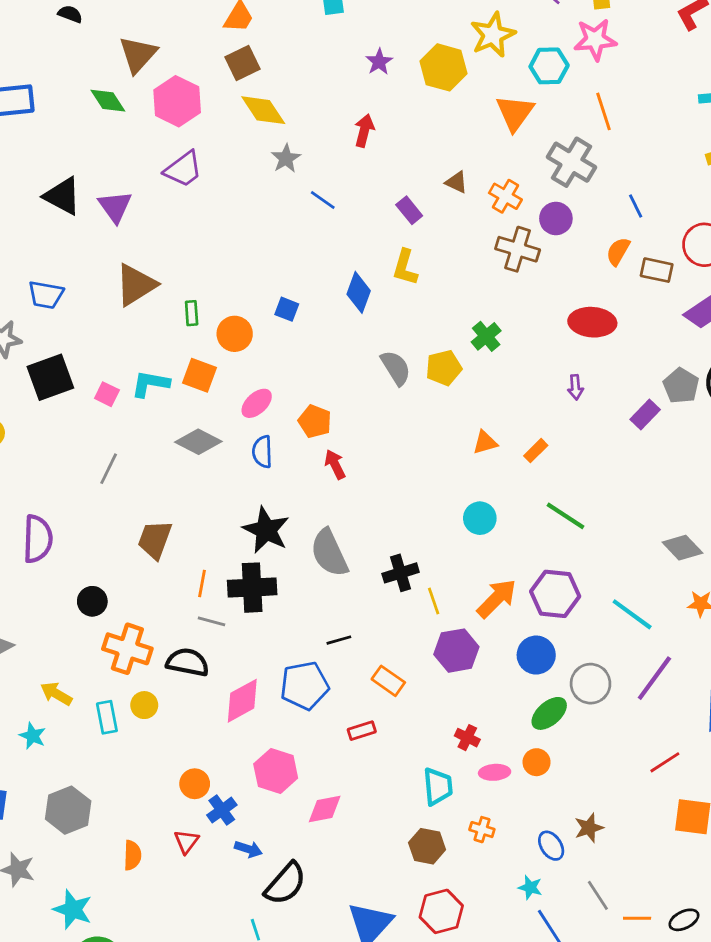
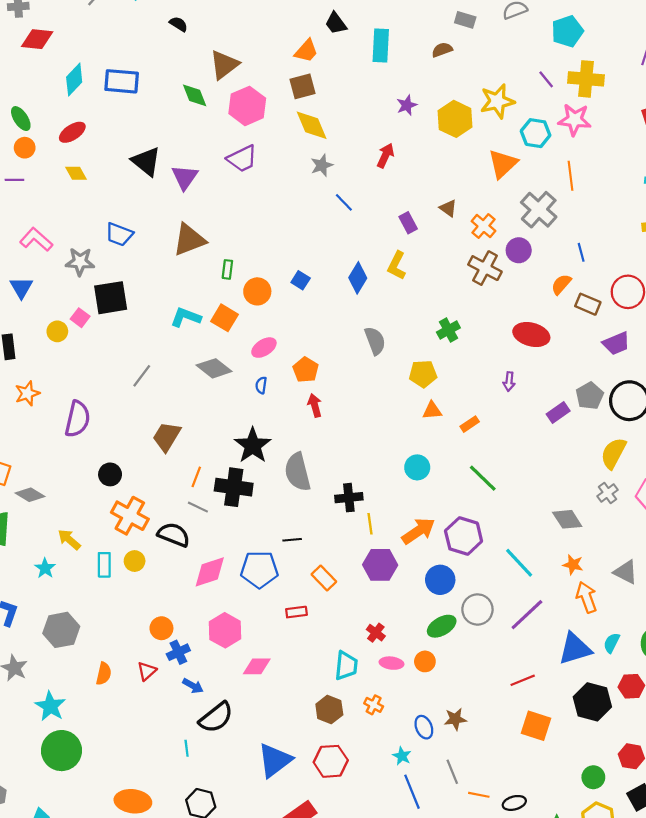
yellow pentagon: (444, 368) -> (423, 374), moved
pink square: (107, 394) -> (80, 318), moved
blue semicircle: (262, 452) -> (261, 385), size x0.7

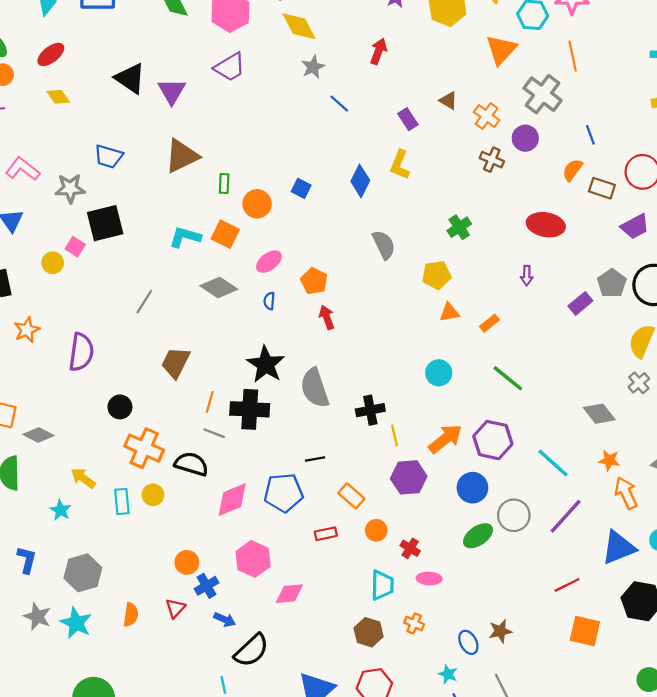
brown cross: (485, 268) -> (492, 160), size x0.7
orange circle: (425, 661) -> (376, 530), moved
cyan star: (50, 706) -> (76, 623), moved

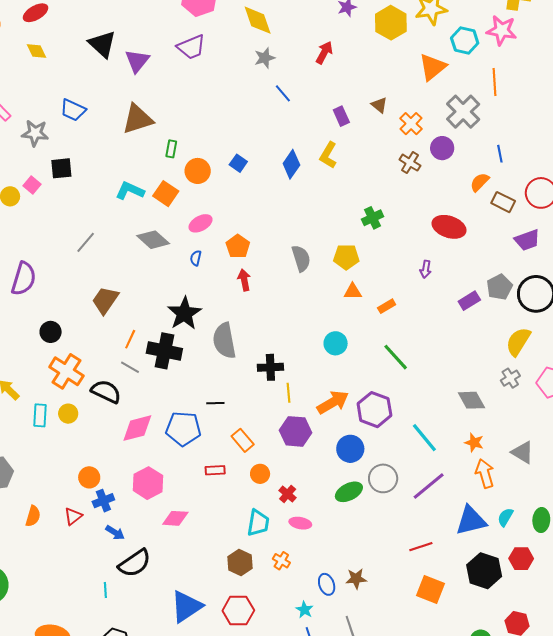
black square: (105, 223) -> (61, 168), size x0.7
gray semicircle: (384, 245) -> (301, 258), moved

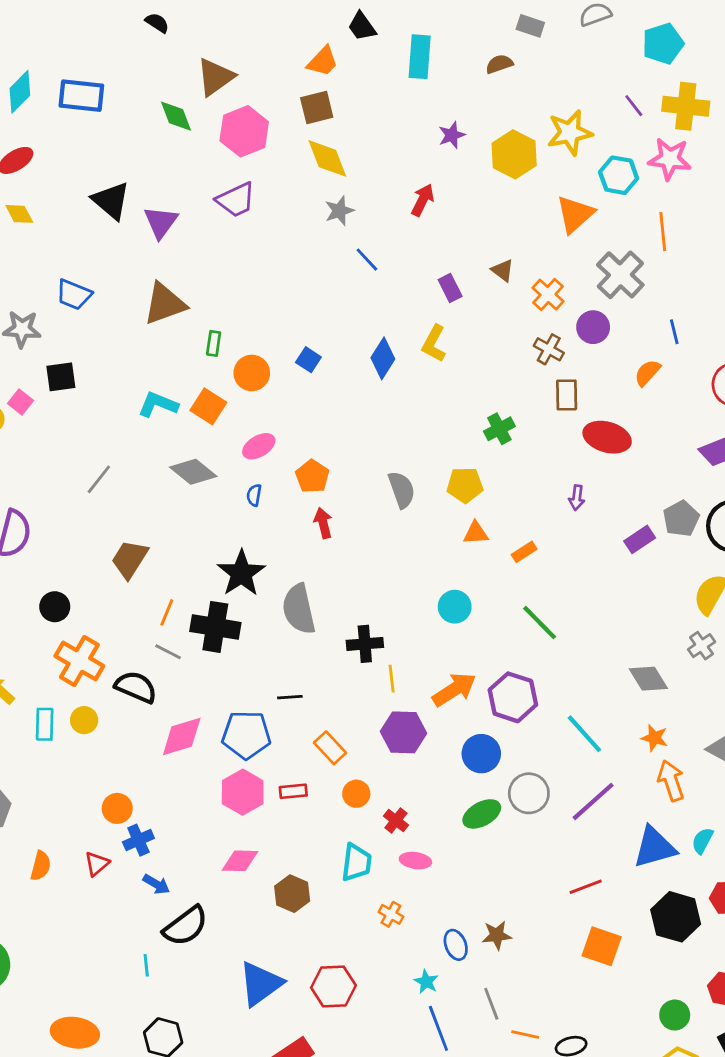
brown rectangle: (503, 202) -> (567, 395), moved, turned 65
pink hexagon: (148, 483) -> (243, 792), moved
brown hexagon: (240, 563) -> (292, 894), moved

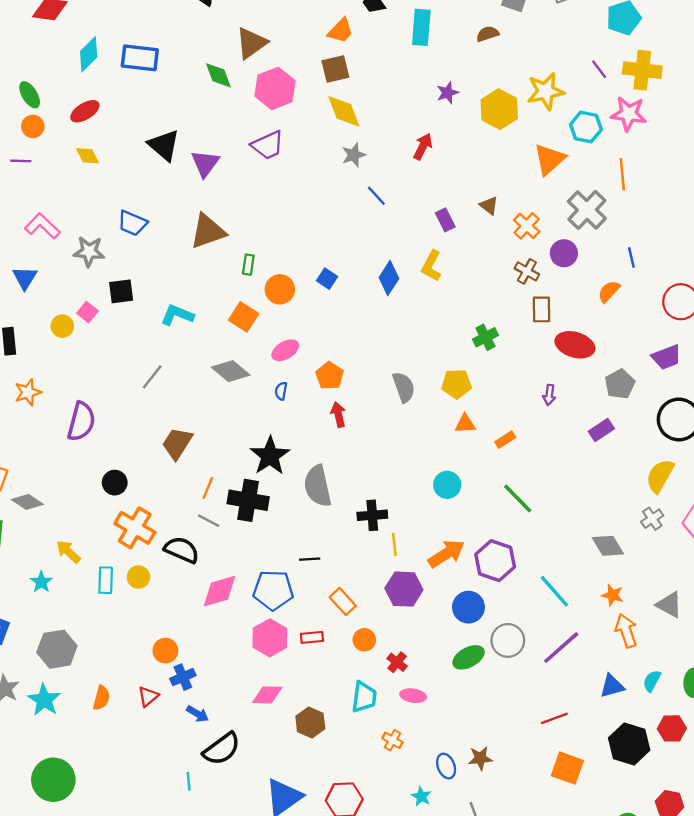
cyan L-shape: (158, 404) -> (177, 315), moved
gray pentagon: (681, 519) -> (620, 384), moved
blue triangle: (654, 847) -> (612, 686), size x0.7

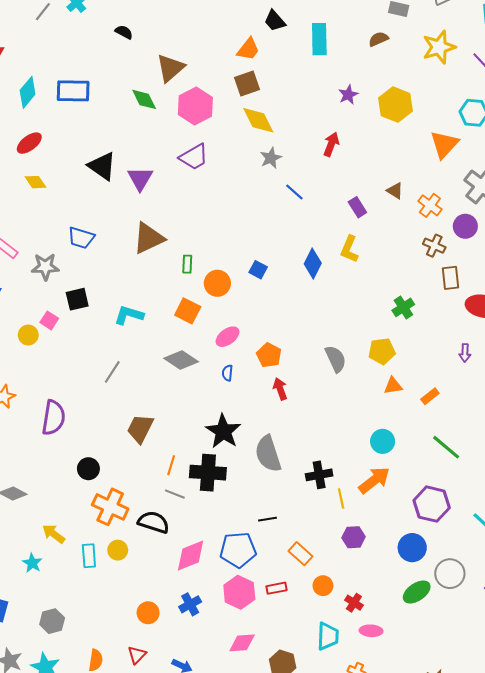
yellow star: (546, 91) -> (439, 47), moved
orange arrow: (446, 554) -> (374, 480), moved
purple hexagon: (404, 589) -> (354, 537), size x0.7
gray hexagon: (57, 649) -> (52, 621), size x0.7
blue cross: (183, 677) -> (190, 604), moved

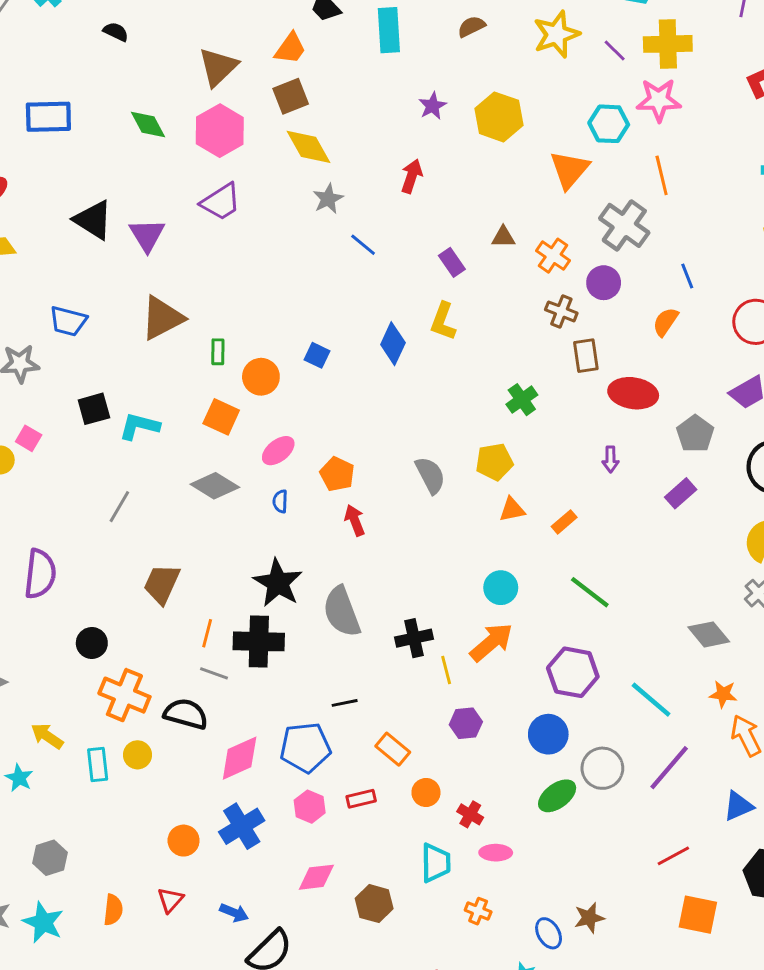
brown triangle: (170, 68) -> (218, 67), moved
brown triangle: (395, 191) -> (503, 237), turned -30
black square: (77, 299) -> (94, 409), moved
pink hexagon: (239, 592) -> (310, 807), size x0.7
blue cross: (190, 604) -> (242, 826), size x1.4

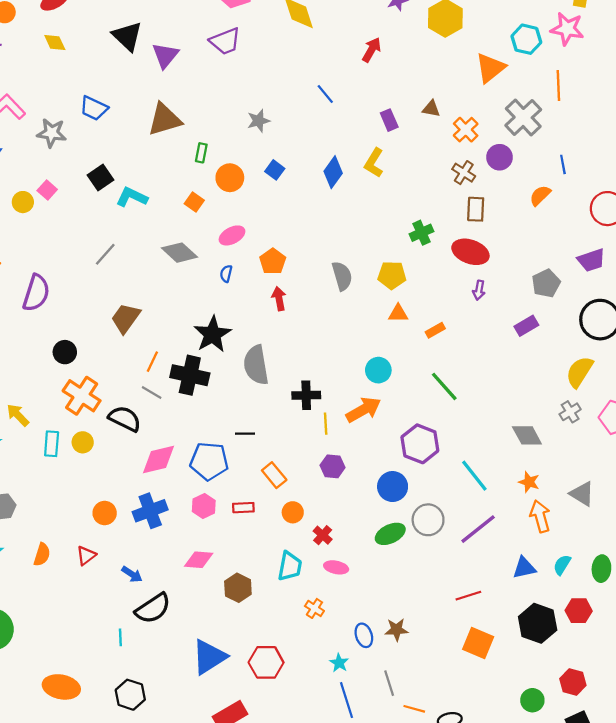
gray star: (328, 199) -> (259, 121), moved
red ellipse: (633, 393) -> (470, 252), moved
black square: (94, 409) -> (100, 177), turned -30
orange square: (221, 417) -> (194, 202), size x0.7

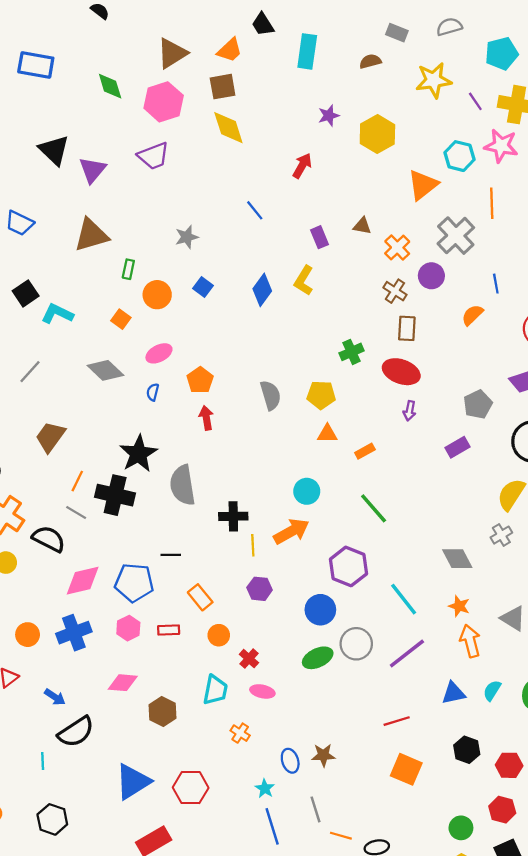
red hexagon: (579, 611) -> (509, 765), moved
black hexagon: (538, 623) -> (467, 750), size x0.7

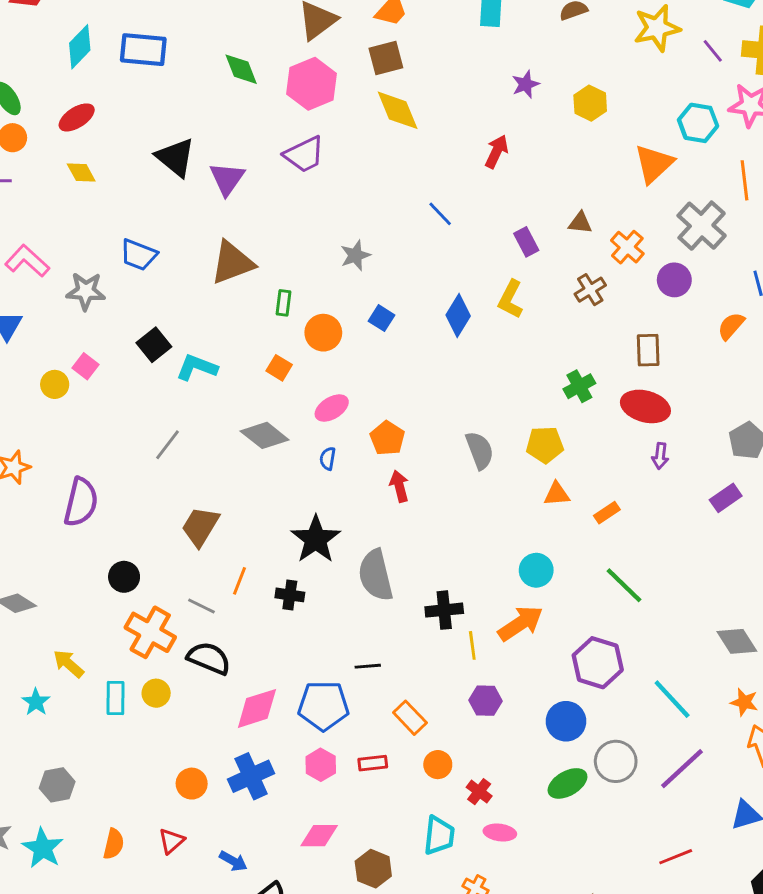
yellow hexagon: (377, 134) -> (590, 103), size x0.7
brown cross: (395, 291) -> (590, 290), moved, turned 30
black cross: (115, 495) -> (290, 595), size x0.6
gray line: (76, 512) -> (201, 606), moved

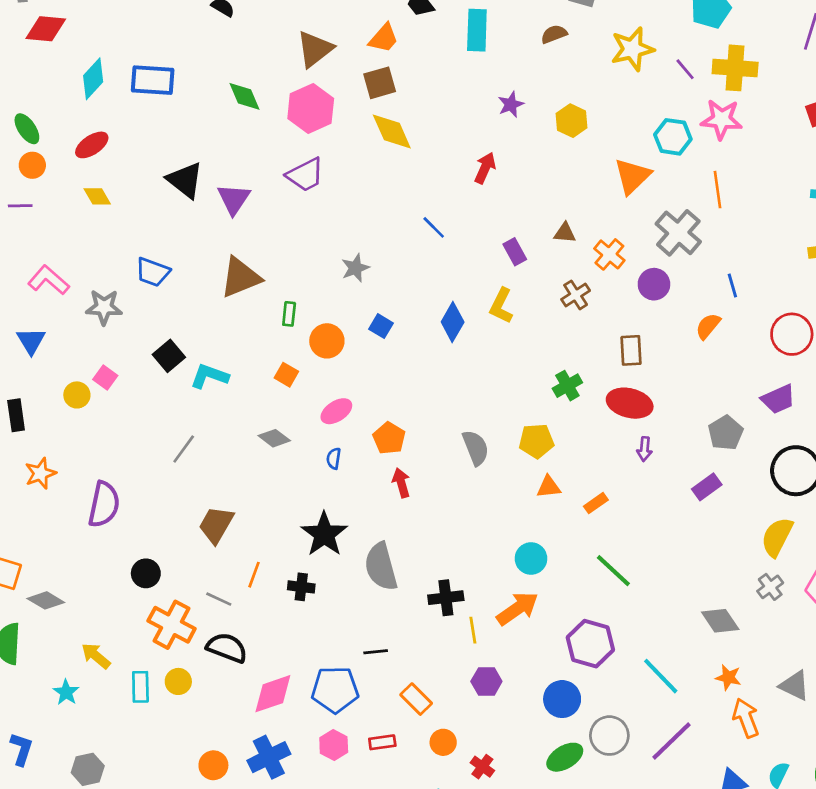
gray diamond: (265, 435) -> (274, 438), size x0.7

